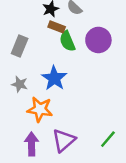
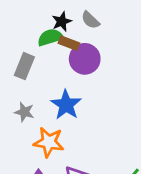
purple circle: (98, 40) -> (85, 59), moved
green semicircle: (67, 41) -> (50, 37), moved, turned 96

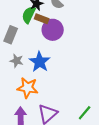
green semicircle: (50, 37) -> (29, 15), turned -48
gray star: (24, 112) -> (17, 61), moved

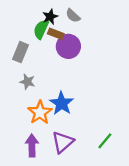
blue star: (40, 62) -> (62, 103), moved
orange star: (28, 88) -> (40, 112), turned 30

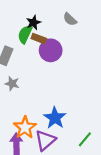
gray semicircle: (73, 16) -> (70, 19), moved
blue star: (62, 103) -> (55, 118), moved
orange star: (40, 112) -> (25, 127), moved

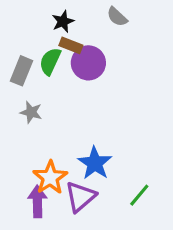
green semicircle: (25, 34) -> (50, 61), moved

